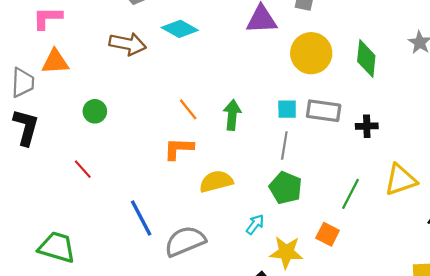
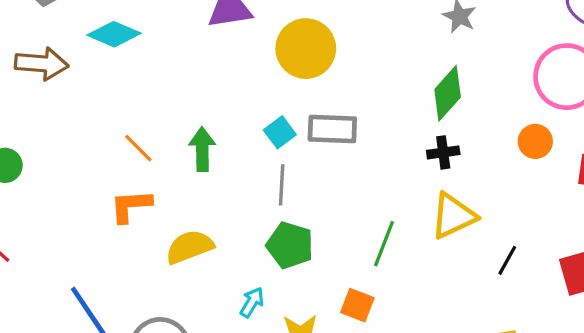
green diamond: (366, 58) -> (448, 93), moved, turned 42
cyan square: (287, 109) -> (280, 132), turned -30
black cross: (367, 126) -> (443, 152), moved

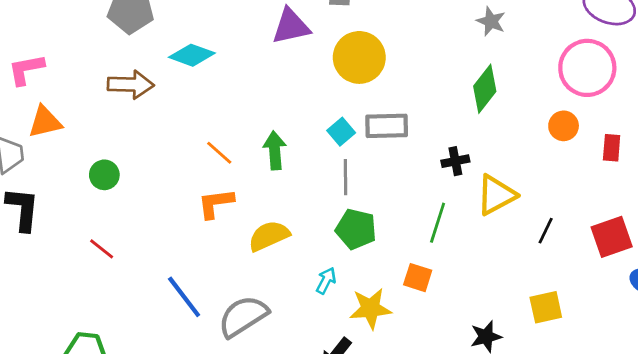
black cross: (443, 152) -> (455, 161), moved

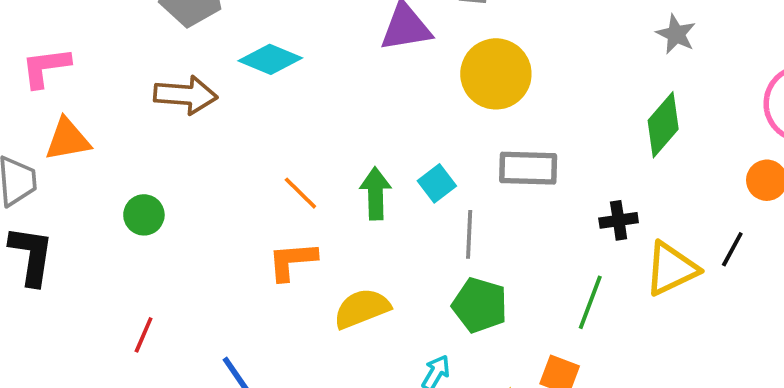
cyan square: (341, 132) -> (437, 183), moved
black line: (546, 231) -> (732, 249), moved
red line: (102, 249) -> (144, 335), moved, turned 72

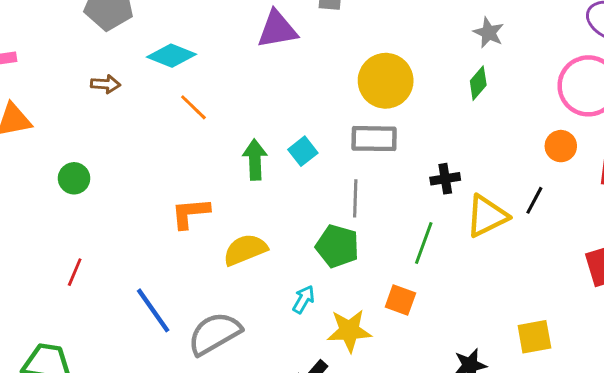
yellow circle: (496, 74) -> (386, 81), moved
brown arrow: (186, 95) -> (106, 84), size x0.6
green diamond: (663, 125) -> (478, 83), moved, size x0.7
orange line: (300, 193) -> (193, 107), moved
gray line: (469, 234) -> (355, 198), moved

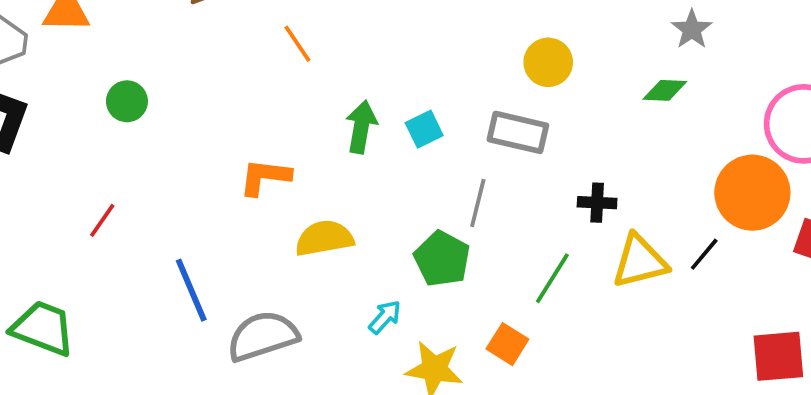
yellow circle: (386, 81) -> (548, 62), size x0.7
green diamond: (478, 83) -> (665, 90), turned 40
orange circle: (561, 146) -> (752, 193), size x1.8

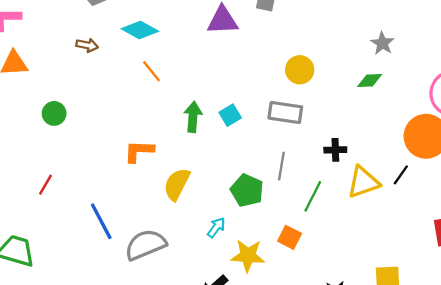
gray line: (478, 203) -> (281, 166), moved
yellow semicircle: (324, 238) -> (177, 184), turned -48

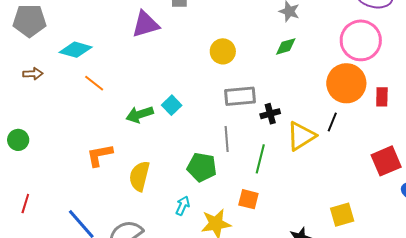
gray rectangle: (285, 112) -> (240, 96), moved
green arrow: (193, 117) -> (140, 114), turned -100

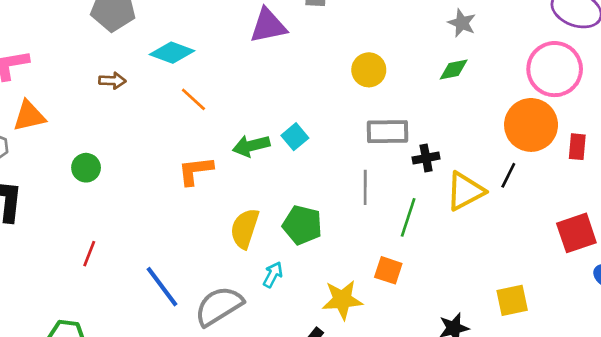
orange L-shape: (100, 155) -> (195, 171), moved
green pentagon: (202, 167) -> (302, 225), moved
cyan arrow: (183, 206) -> (273, 275), moved

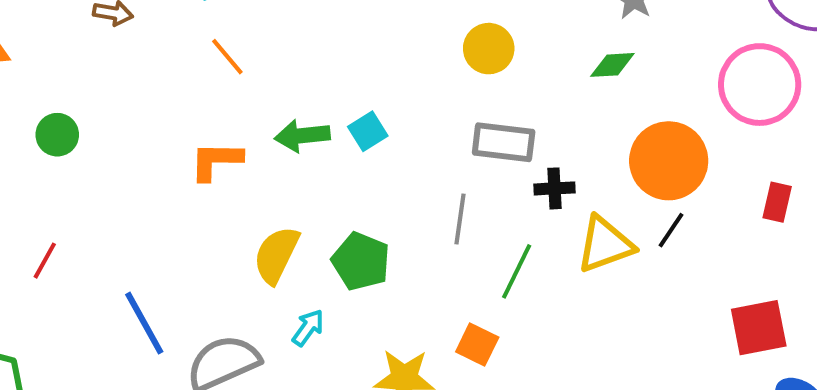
orange circle: (531, 125) -> (669, 161), moved

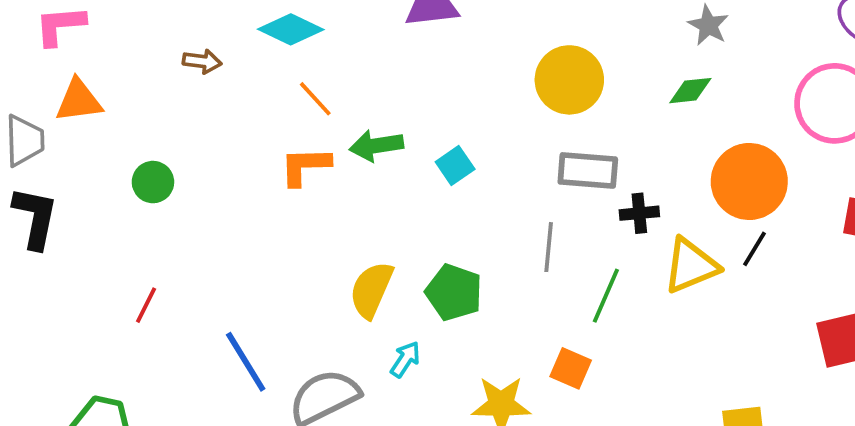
yellow circle: (489, 49) -> (569, 80), size x1.4
green arrow: (302, 136) -> (376, 146), moved
orange L-shape: (216, 161) -> (305, 166), moved

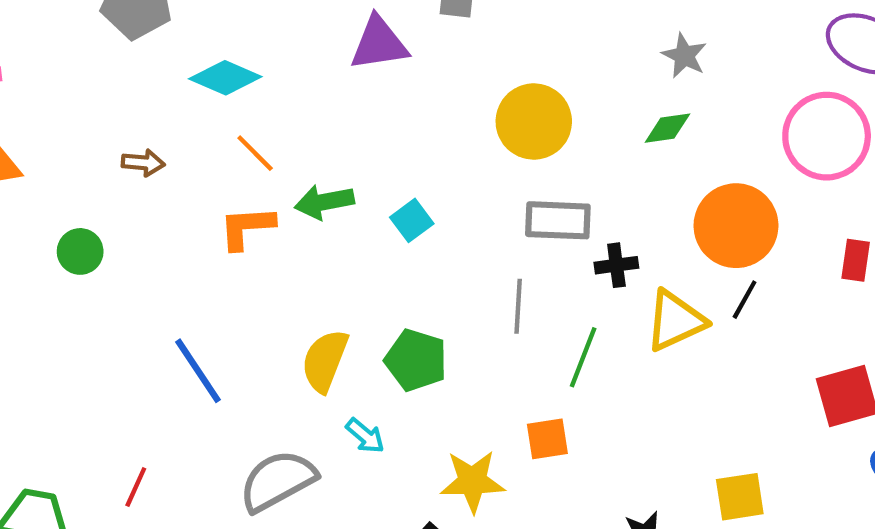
brown arrow: (202, 61) -> (143, 163), moved
red line: (146, 305) -> (136, 487), moved
cyan arrow: (405, 359) -> (365, 436), turned 99
blue line: (246, 362) -> (198, 371), moved
orange square: (571, 368) -> (547, 439), turned -30

